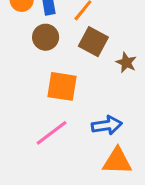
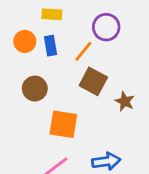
brown circle: (46, 37) -> (35, 89), moved

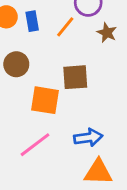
brown square: (93, 81) -> (75, 77), moved, turned -32
brown star: (125, 101) -> (107, 33), moved

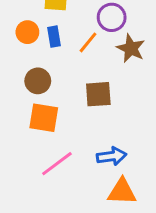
brown star: (107, 33) -> (131, 48), size x1.4
orange square: (45, 100) -> (44, 118), moved

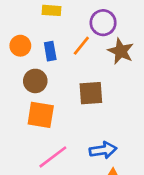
orange circle: (27, 32) -> (20, 46), moved
blue rectangle: (54, 37) -> (50, 51), moved

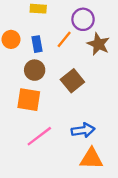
brown circle: (35, 81) -> (35, 70), moved
brown square: (91, 93) -> (72, 81), turned -35

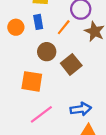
blue rectangle: (37, 44) -> (38, 22), moved
brown circle: (35, 70) -> (47, 52), moved

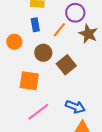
orange circle: (16, 27) -> (14, 42), moved
blue arrow: (81, 109) -> (75, 107), turned 30

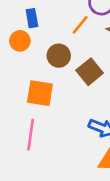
blue rectangle: (35, 25) -> (32, 18), moved
pink line: (38, 112) -> (31, 135), moved, turned -45

